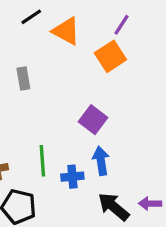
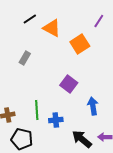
purple line: (121, 25) -> (99, 21), moved
gray rectangle: (23, 78) -> (25, 58), turned 40
blue arrow: (101, 161) -> (93, 106), moved

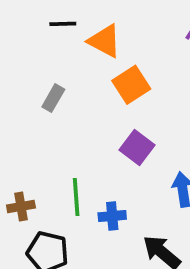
black line: (30, 19) -> (63, 24), turned 32
orange square: (80, 44) -> (131, 85), moved

